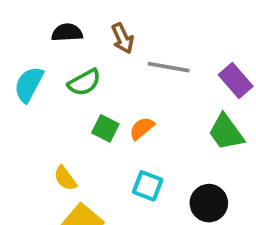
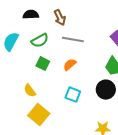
gray line: (169, 67) -> (73, 40), moved
green square: (105, 128) -> (43, 64), moved
black circle: (209, 203) -> (106, 90), moved

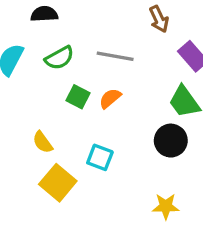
brown arrow: (60, 18) -> (159, 19), moved
green square: (43, 64) -> (78, 97), moved
cyan square: (73, 95) -> (100, 157), moved

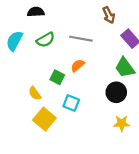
green square: (78, 97) -> (57, 77), moved
yellow star: (166, 206) -> (122, 123), moved

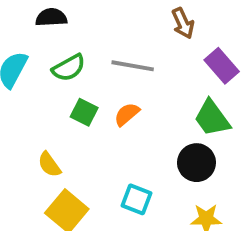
green square: (57, 77) -> (84, 112), moved
cyan square: (71, 103) -> (136, 199), moved

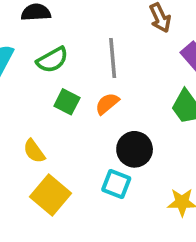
gray line: (133, 66) -> (113, 58), turned 75
black circle: (197, 163) -> (135, 149), moved

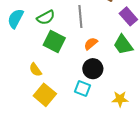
green square: (67, 102) -> (54, 42), size x1.5
orange semicircle: (107, 104) -> (91, 44), moved

